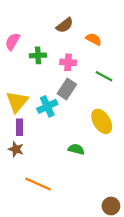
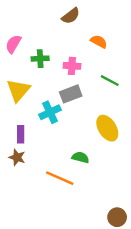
brown semicircle: (65, 25) -> (71, 16), moved
gray rectangle: (67, 89) -> (71, 94), turned 36
yellow triangle: (17, 102) -> (18, 90), moved
orange line: (38, 184) -> (60, 178), moved

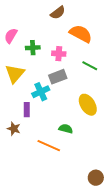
orange semicircle: (99, 41) -> (81, 34), size x1.6
purple rectangle: (21, 134) -> (27, 110), moved

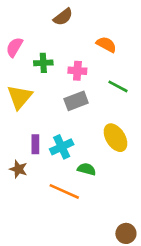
brown semicircle: (58, 13) -> (63, 17), moved
orange semicircle: (81, 34) -> (106, 44), size x0.7
cyan cross: (41, 92) -> (62, 147), moved

